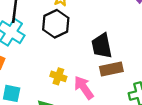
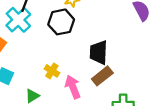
brown rectangle: (111, 69) -> (102, 76), turned -40

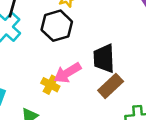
pink arrow: (73, 87) -> (67, 73), moved, turned -95

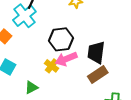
black hexagon: (57, 26) -> (61, 39), moved

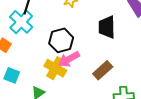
black trapezoid: (96, 52) -> (107, 27), moved
yellow cross: (51, 66) -> (55, 68), size x1.5

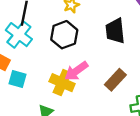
black hexagon: (61, 40) -> (64, 35), moved
cyan square: (12, 75) -> (18, 79), moved

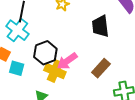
black hexagon: (64, 35) -> (45, 53), moved

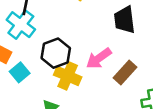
pink arrow: (67, 61) -> (99, 58), moved
cyan square: (17, 68) -> (20, 72), turned 35

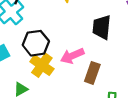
brown rectangle: (125, 72) -> (92, 73), turned -35

